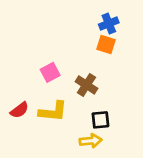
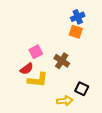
red semicircle: (19, 110) -> (27, 69), moved
black square: (100, 120) -> (82, 89), moved, turned 32

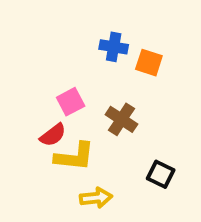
blue cross: (78, 17) -> (114, 47), moved, turned 32
yellow arrow: (65, 101) -> (96, 198), moved

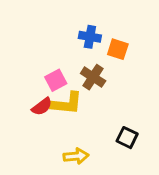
brown cross: (121, 119) -> (93, 77), moved
yellow L-shape: (74, 157) -> (67, 103), moved

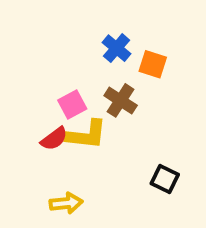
blue cross: (90, 37) -> (117, 48), turned 30
yellow arrow: (76, 156) -> (66, 203), moved

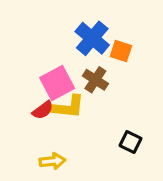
blue cross: (117, 48) -> (92, 38), size x1.5
pink square: (72, 104) -> (57, 83), size x1.5

